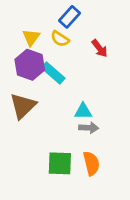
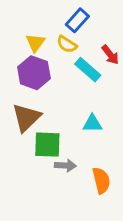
cyan rectangle: (53, 73) -> (88, 70), moved
gray arrow: (89, 128) -> (65, 165), moved
green square: (60, 163) -> (47, 145), moved

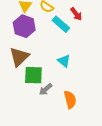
cyan triangle: (92, 124) -> (64, 61), turned 40
gray arrow: (65, 165) -> (46, 89), turned 136

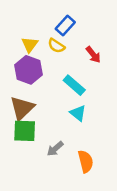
cyan rectangle: (61, 24) -> (74, 85), moved
green square: (33, 75) -> (25, 131), moved

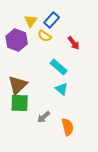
yellow triangle: (30, 44) -> (31, 21), moved
purple hexagon: (28, 70) -> (17, 40), moved

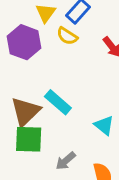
cyan rectangle: (59, 67) -> (58, 102), moved
cyan triangle: (62, 89) -> (104, 125), moved

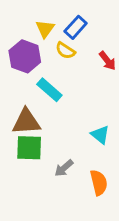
cyan rectangle: (58, 102) -> (49, 90), moved
brown triangle: (26, 112) -> (26, 122), turned 40

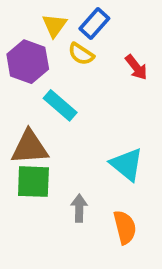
cyan triangle: (100, 135) -> (127, 164), size x1.4
gray arrow: (64, 168) -> (79, 208), turned 132

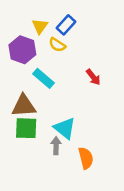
red arrow: (136, 67) -> (93, 77), moved
cyan triangle: (127, 164) -> (65, 128), moved

